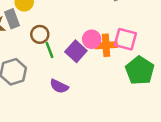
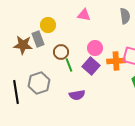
pink circle: (92, 39) -> (95, 48), moved
purple semicircle: (59, 86) -> (77, 95), turned -35

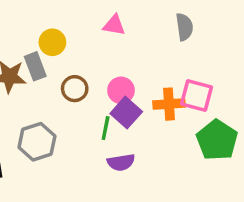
pink circle: (95, 48) -> (121, 90), moved
green line: (69, 65) -> (106, 128), moved, turned 32
purple semicircle: (77, 95) -> (121, 162), moved

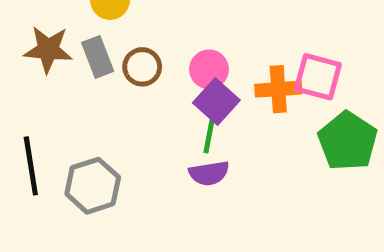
gray rectangle: (35, 66) -> (98, 57), moved
green line: (106, 128) -> (209, 136), moved
gray hexagon: (37, 142) -> (93, 186), moved

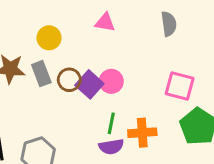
orange cross: (278, 89) -> (142, 133), moved
purple square: (216, 102) -> (89, 84), moved

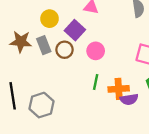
purple square: (89, 84) -> (75, 30), moved
purple semicircle: (111, 147) -> (129, 99), moved

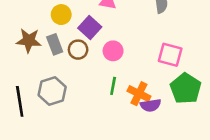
orange cross: (119, 89) -> (139, 94), turned 30
gray hexagon: (41, 105) -> (52, 91), moved

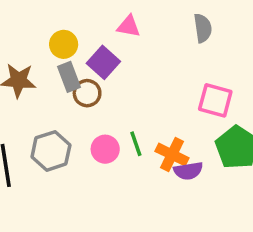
gray rectangle: (55, 44) -> (69, 77), moved
pink circle: (113, 51) -> (105, 149), moved
green line: (113, 86) -> (136, 144), turned -30

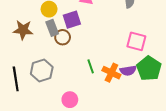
purple square: (103, 62) -> (72, 20), turned 30
pink circle: (105, 149) -> (70, 100), moved
purple semicircle: (188, 171) -> (128, 71), moved

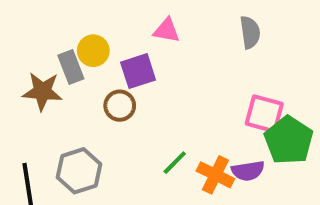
gray rectangle: (52, 28) -> (71, 67), moved
green line: (91, 66) -> (175, 163), turned 64
green pentagon: (149, 68) -> (289, 140), moved

